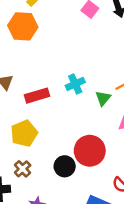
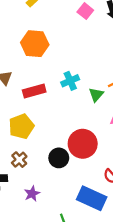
orange hexagon: (23, 26) -> (35, 44), moved

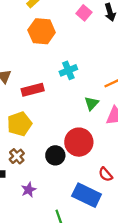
orange hexagon: (35, 44) -> (42, 31), moved
cyan cross: (70, 81) -> (68, 70), moved
green triangle: (96, 95) -> (92, 103), moved

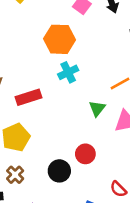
orange hexagon: (42, 31) -> (59, 39), moved
red circle: (79, 142) -> (85, 154), size x0.6

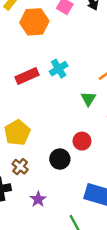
orange hexagon: (59, 39) -> (34, 22), moved
red rectangle: (28, 97) -> (27, 76), moved

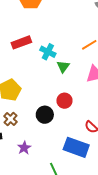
cyan cross: (59, 69) -> (48, 52), moved, turned -35
green triangle: (88, 99) -> (63, 67), moved

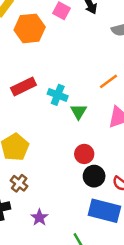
black circle: (45, 115) -> (94, 176), moved

